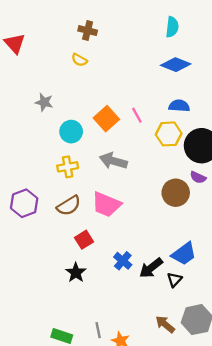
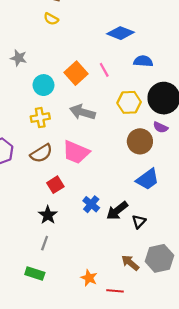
blue diamond: (176, 65) -> (120, 33), moved
yellow hexagon: (169, 134) -> (129, 102), moved
blue trapezoid: (184, 254) -> (148, 179), moved
gray line: (98, 330) -> (45, 243), moved, turned 32

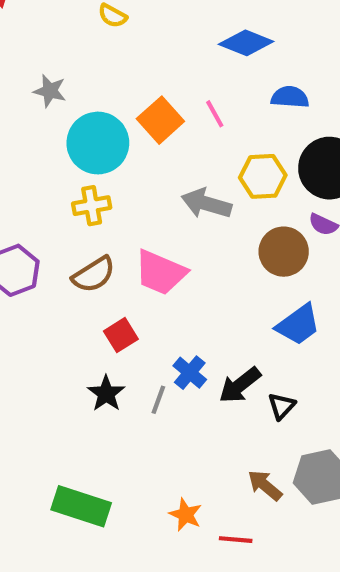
cyan circle: (43, 85) -> (98, 143), size x1.5
gray arrow: (83, 112) -> (206, 204), moved
gray line: (45, 243) -> (158, 400), moved
green rectangle: (35, 274) -> (81, 506), size x1.5

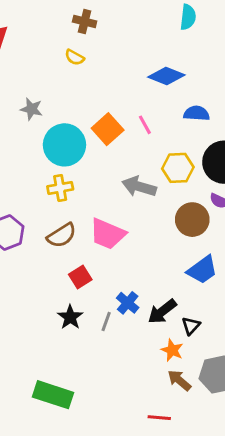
orange star: (186, 515) -> (172, 350), moved

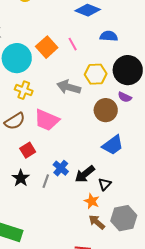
yellow cross: (60, 188) -> (24, 90), moved, turned 30

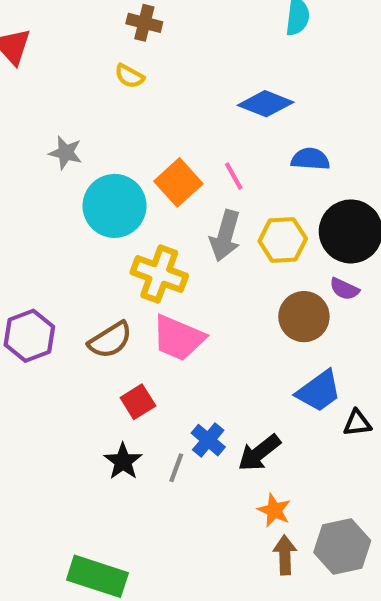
gray arrow: (69, 87) -> (225, 236), moved, turned -90
yellow cross: (24, 90) -> (159, 274), moved, size x1.4
black triangle: (105, 184) -> (357, 423), moved, turned 40
brown arrow: (97, 222) -> (285, 555), turned 48

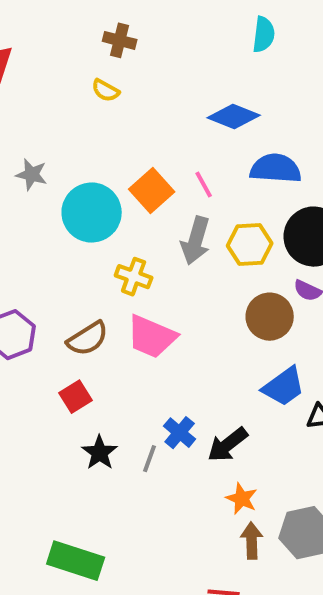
gray star: (66, 153) -> (32, 174), moved
blue semicircle: (310, 159) -> (276, 168), size x1.4
yellow cross: (159, 274) -> (134, 277), size x0.7
red square: (138, 402) -> (76, 397), moved

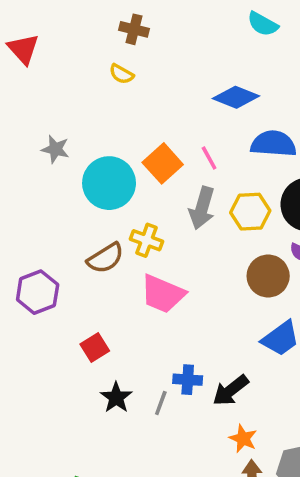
cyan semicircle: (264, 34) -> (263, 24), turned 112
brown semicircle: (88, 339) -> (105, 258), moved
blue cross: (180, 433) -> (188, 380), turned -36

